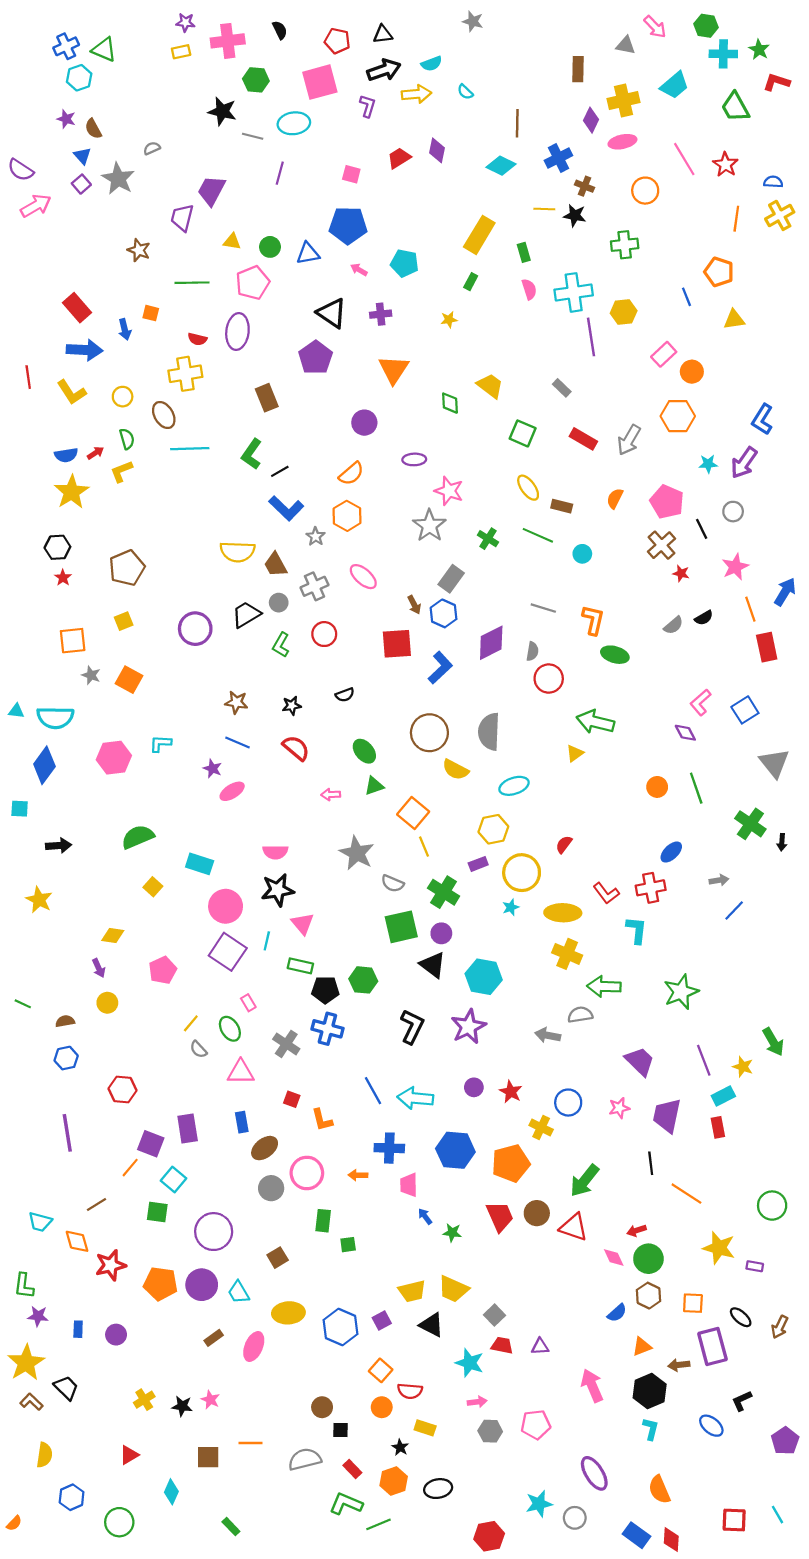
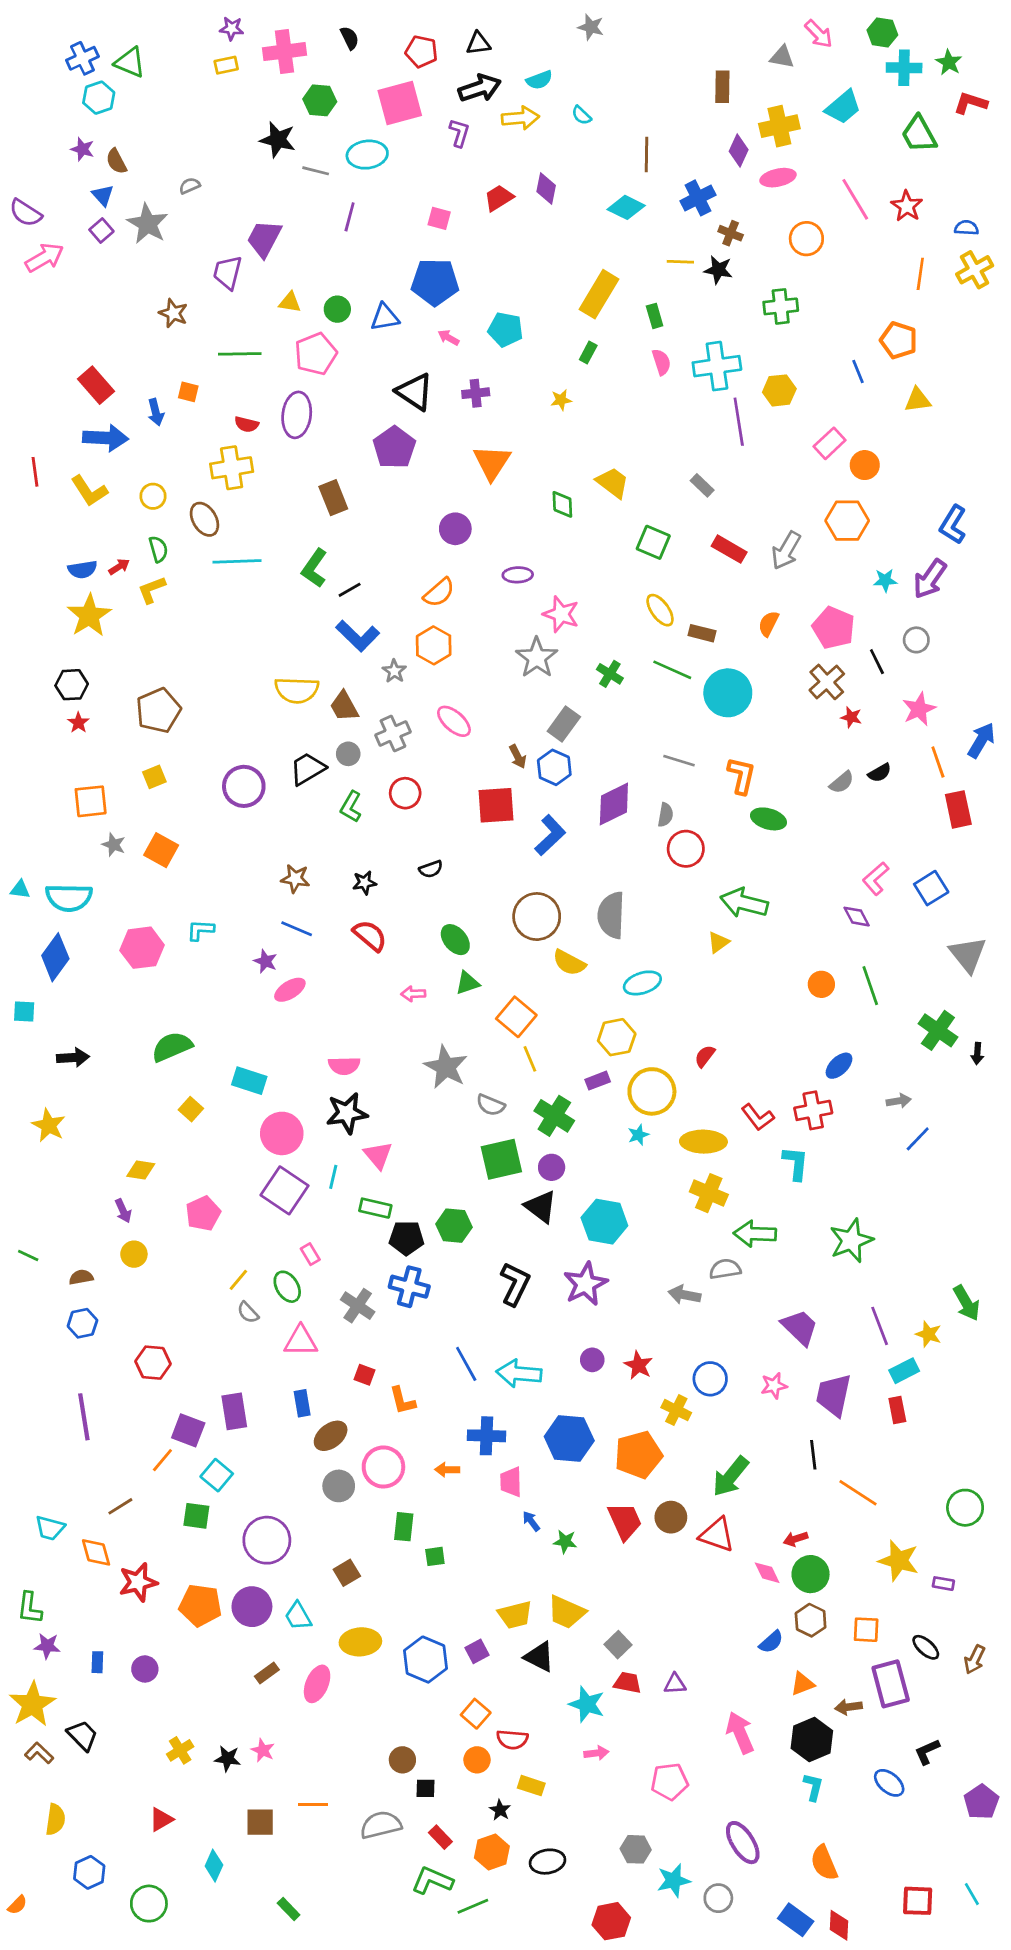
cyan circle: (582, 554) -> (728, 693), size x2.0
gray hexagon: (490, 1431) -> (636, 1849), moved

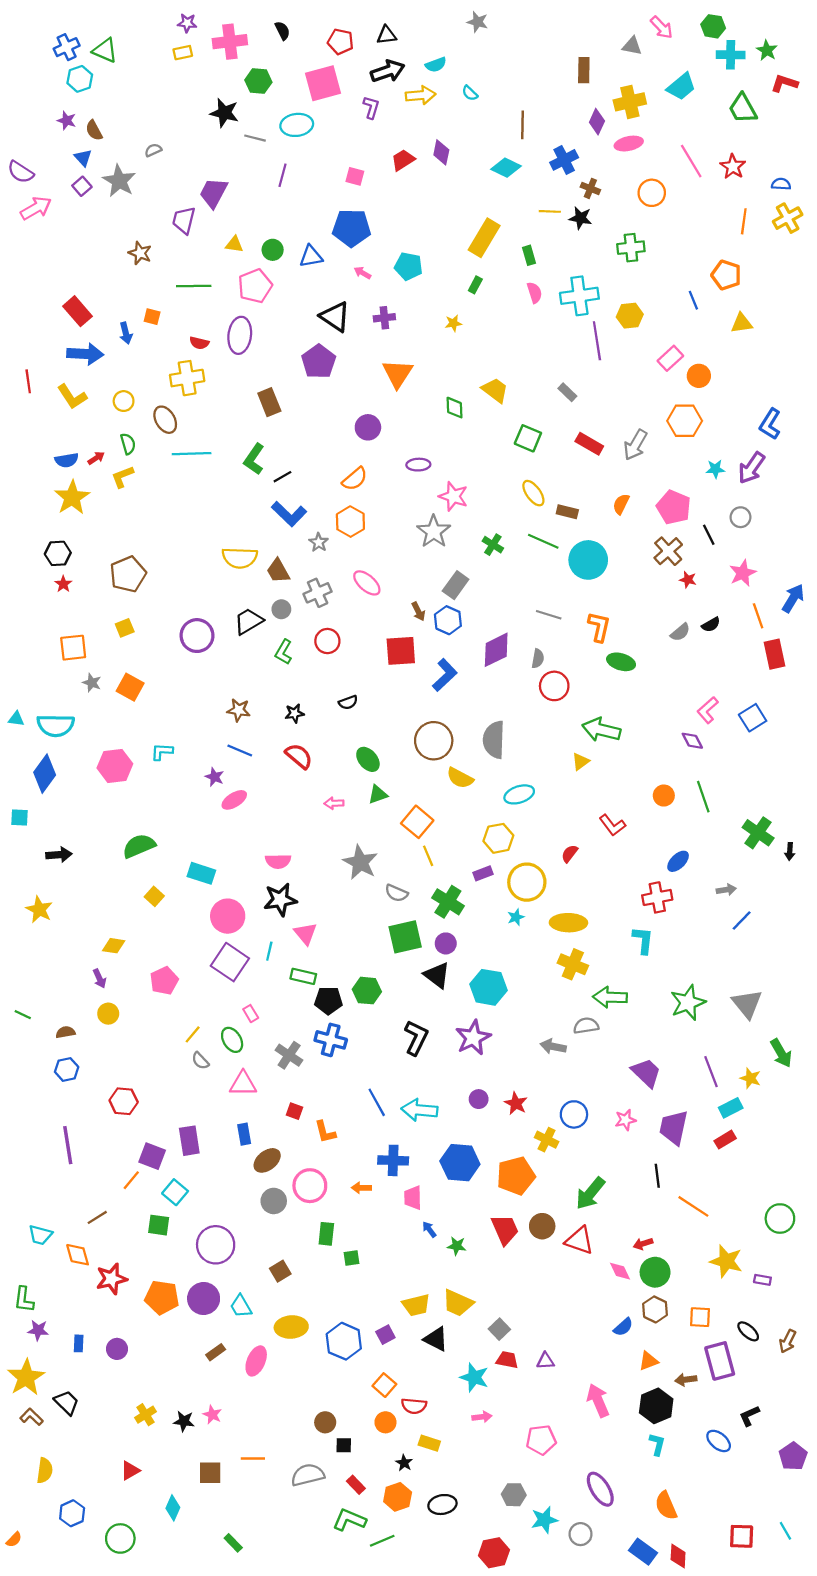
gray triangle: (968, 954) -> (747, 1004), moved
red L-shape: (758, 1117) -> (612, 825), moved
red rectangle: (897, 1410) -> (725, 1140), turned 70

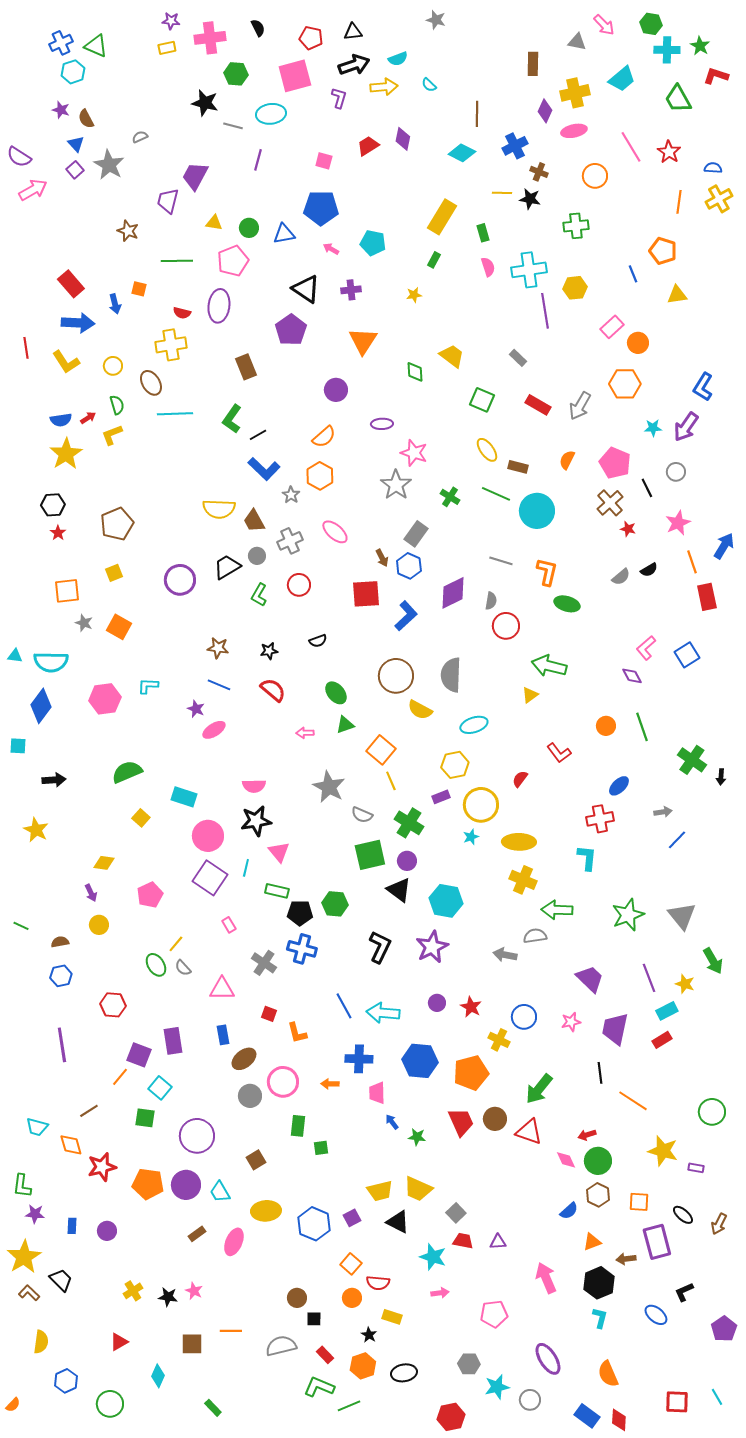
green ellipse: (232, 1040) -> (156, 965), moved

